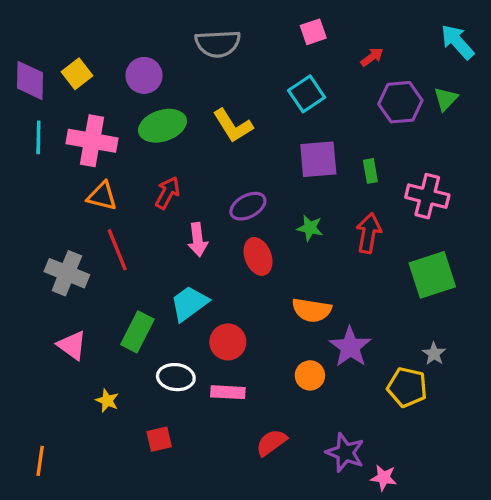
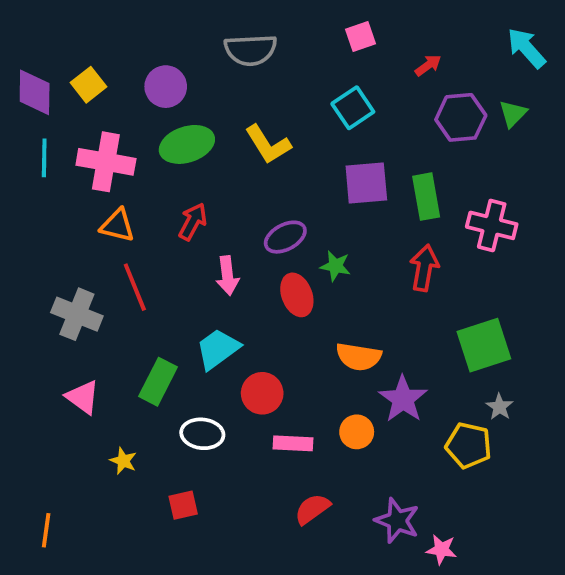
green rectangle: (370, 171) -> (426, 197), size x1.6
green star: (310, 228) -> (335, 266), moved
green square: (432, 275) -> (484, 345), moved
pink rectangle: (228, 392) -> (293, 443), moved

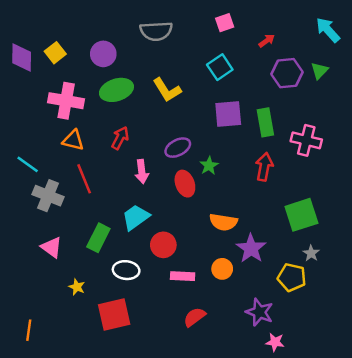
cyan line: (44, 158) -> (28, 164), moved, turned -55
green star: (335, 266) -> (209, 166), turned 30
red square: (183, 505) -> (114, 315), size x1.8
purple star: (397, 521) -> (259, 312), moved

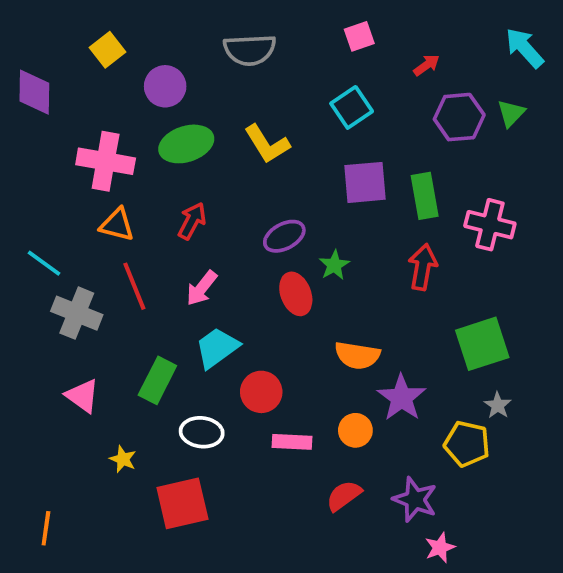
yellow square: (55, 53) -> (107, 50), moved
pink arrow: (142, 172) -> (202, 288), moved, turned 45
red semicircle: (195, 317) -> (344, 496), moved
pink star: (275, 342) -> (440, 548), turned -30

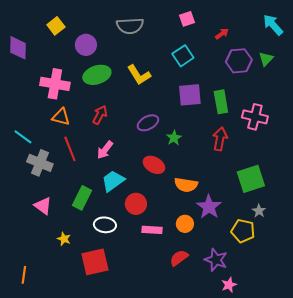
red ellipse: (296, 294) -> (154, 165), moved, turned -40

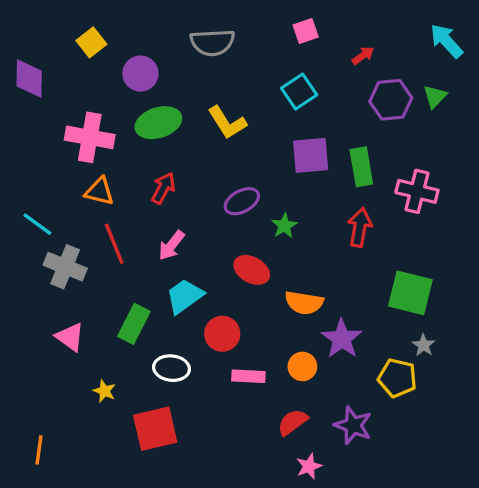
green square: (251, 179) -> (410, 293), turned 32
pink star: (229, 285) -> (309, 466), moved

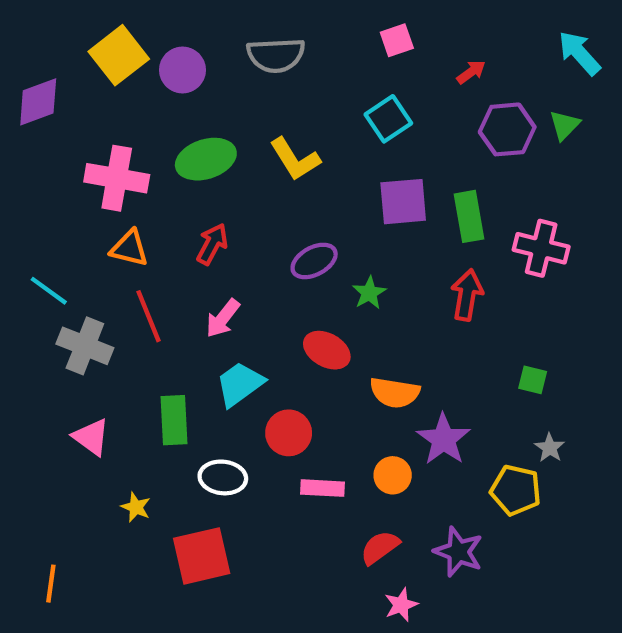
yellow square: (91, 42) -> (119, 55), size x1.5
purple circle: (140, 74) -> (183, 70), moved
purple diamond: (29, 78) -> (38, 102), turned 69
green square: (410, 293) -> (533, 380), size x0.5
green rectangle: (134, 324) -> (174, 420), turned -30

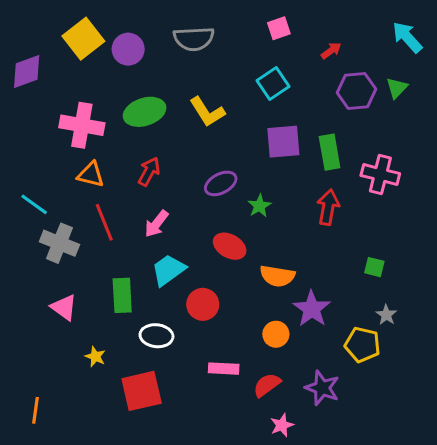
pink rectangle: (323, 488) -> (224, 369), moved

